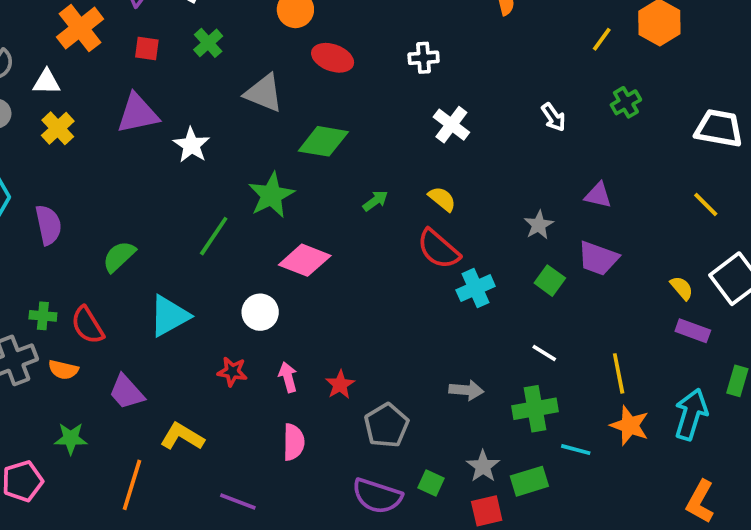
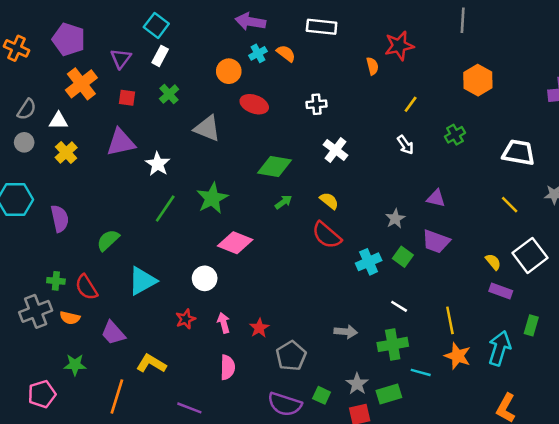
yellow line: (602, 39) -> (411, 104), moved
green diamond: (323, 141) -> (275, 166), moved
green line: (214, 236) -> (165, 208), moved
cyan cross: (476, 288) -> (369, 262), moved
red star: (232, 372) -> (186, 319), turned -30

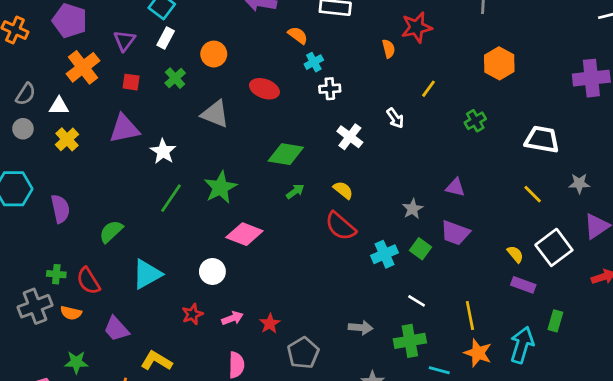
cyan cross: (258, 53) -> (314, 62), moved
orange circle: (229, 71) -> (214, 54), moved
white arrow: (405, 145) -> (395, 118), moved
pink arrow: (224, 323) -> (232, 318), turned 84

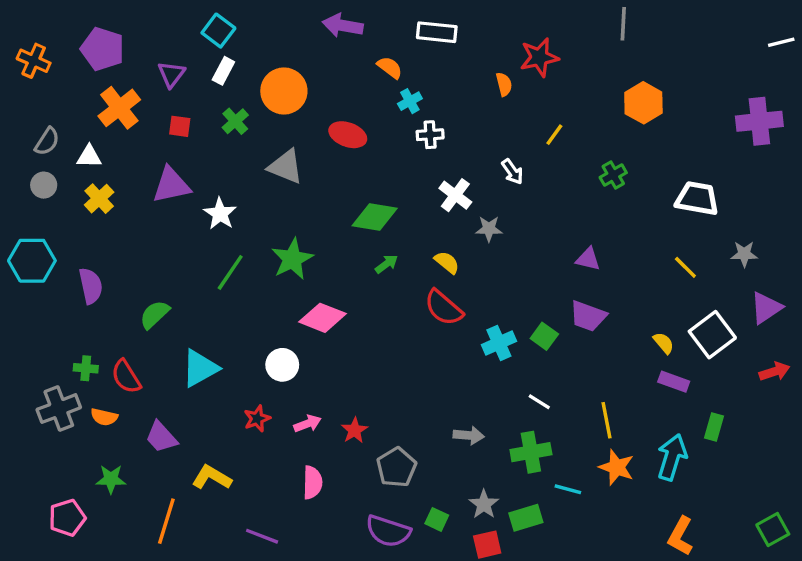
orange circle: (214, 54) -> (284, 91), size x1.4
gray star: (413, 209) -> (489, 229), moved, turned 30

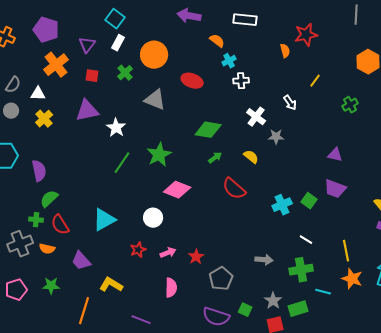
red semicircle: (444, 308) -> (234, 189), moved
green semicircle: (155, 314) -> (49, 199), moved
pink pentagon: (67, 518) -> (16, 290), moved

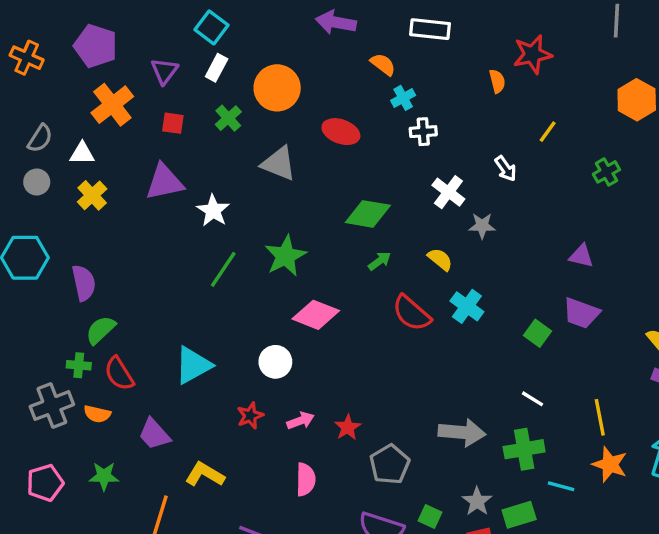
cyan cross: (282, 205) -> (467, 306), moved, turned -30
gray arrow: (264, 260) -> (462, 432), size x1.5

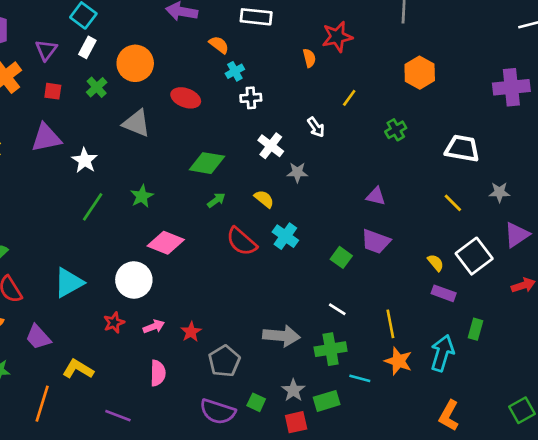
green star: (285, 256) -> (142, 196), size x0.7
white circle: (275, 362) -> (134, 280), size x1.4

